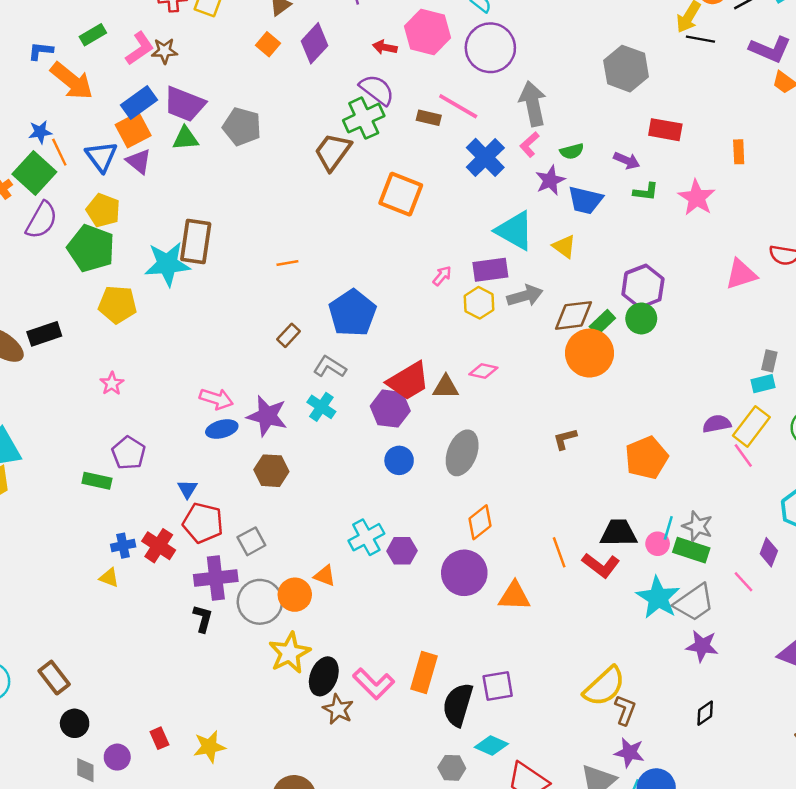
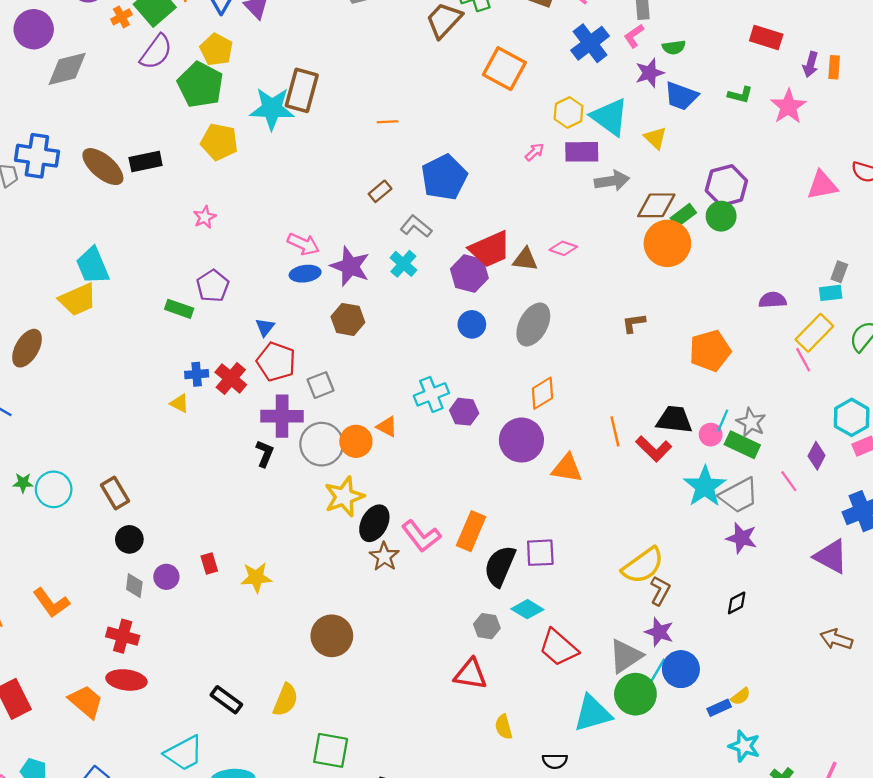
purple arrow: (627, 161) -> (811, 64), moved, turned 75
yellow hexagon: (479, 303) -> (568, 113), moved
purple semicircle: (717, 424) -> (773, 300), moved

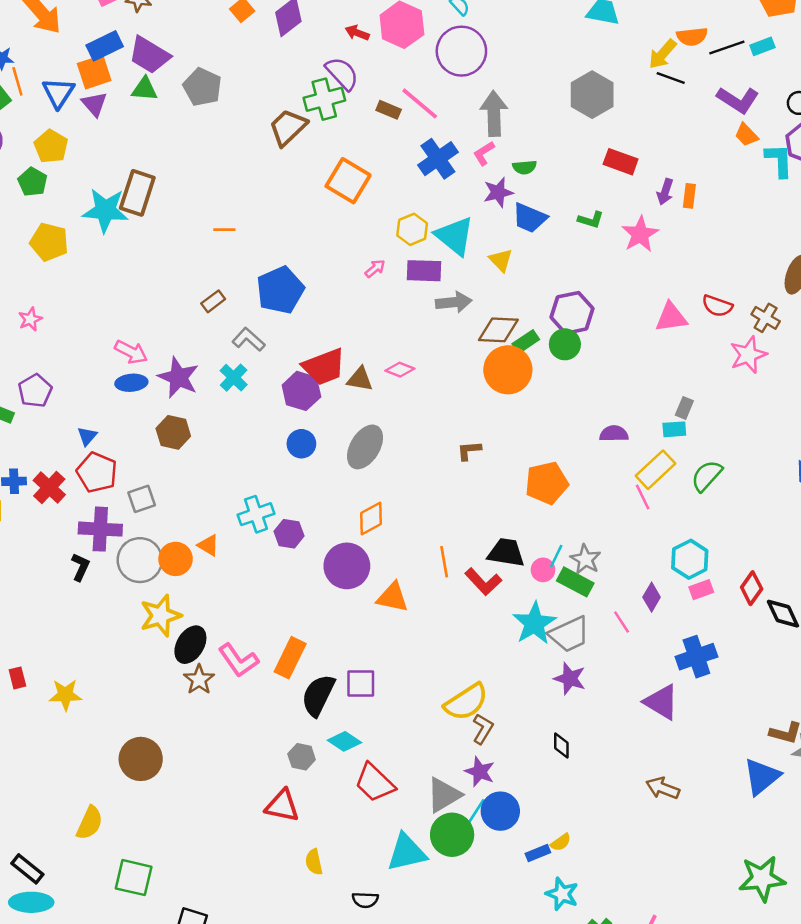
green pentagon: (200, 85) -> (33, 182), size x0.6
black diamond: (737, 603) -> (561, 745), turned -65
black rectangle: (226, 700) -> (27, 869), moved

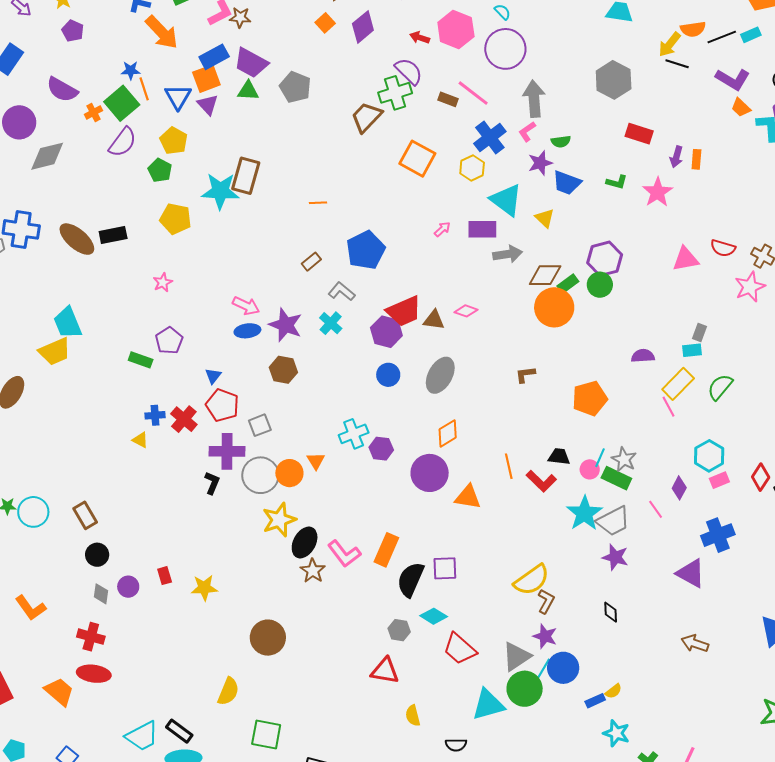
yellow hexagon: (412, 229) -> (472, 168), moved
orange triangle: (208, 545) -> (316, 461), turned 30
black trapezoid: (506, 553) -> (559, 457), size x0.7

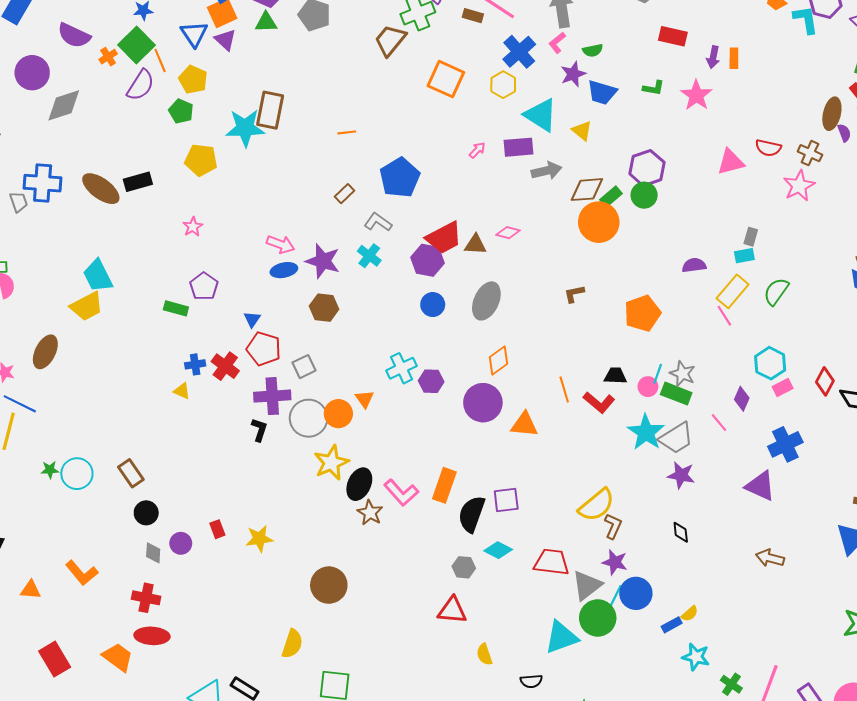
orange line: (144, 89) -> (160, 60), moved
red trapezoid: (460, 649) -> (552, 562), moved, turned 150

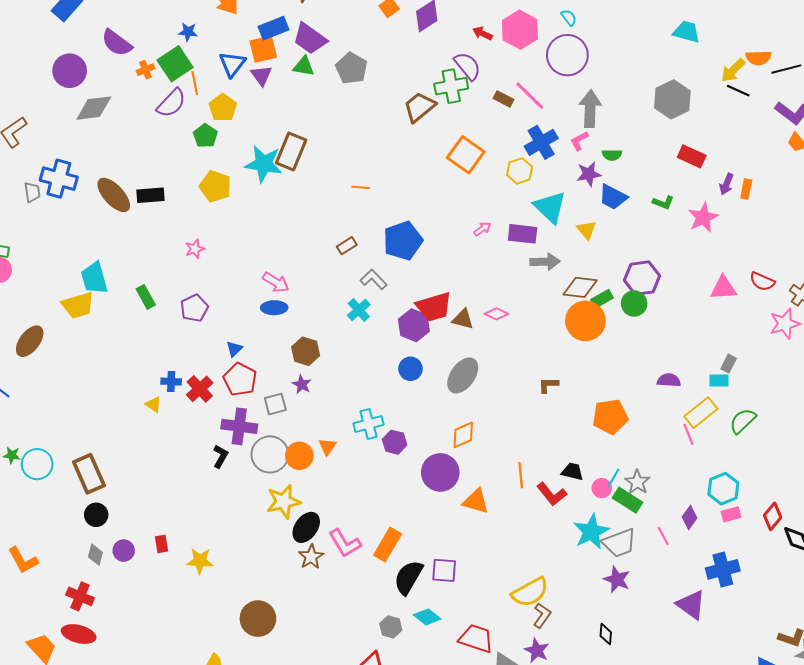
purple star: (323, 261) -> (302, 384), moved, size x0.6
green rectangle: (176, 308) -> (146, 297), moved, turned 35
brown rectangle: (131, 473) -> (89, 474), size x1.4

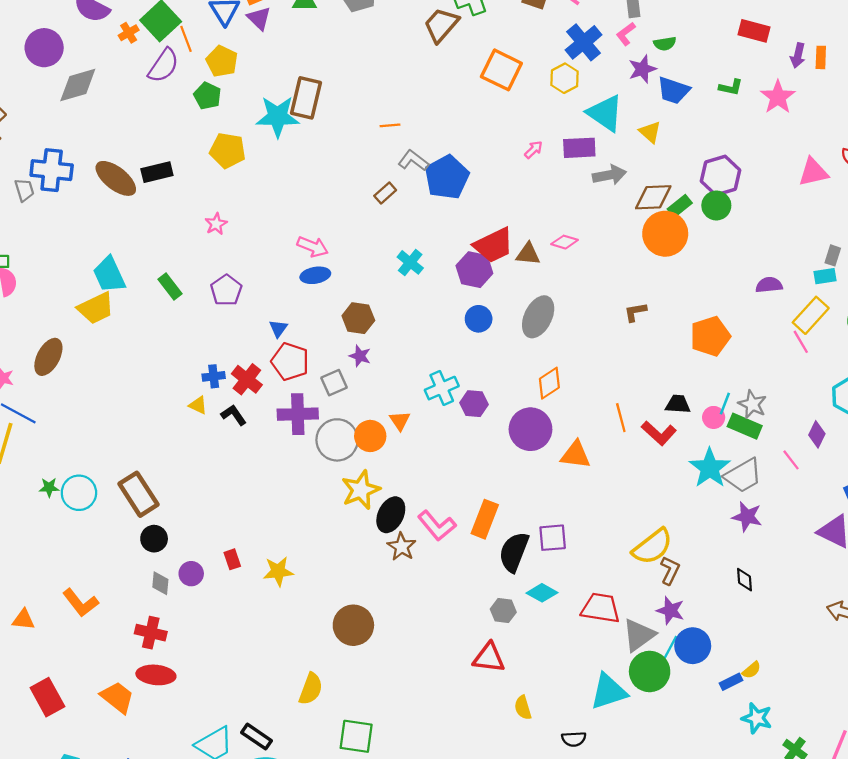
gray L-shape: (374, 279) -> (413, 160), moved
black L-shape: (220, 456) -> (234, 415), moved, turned -55

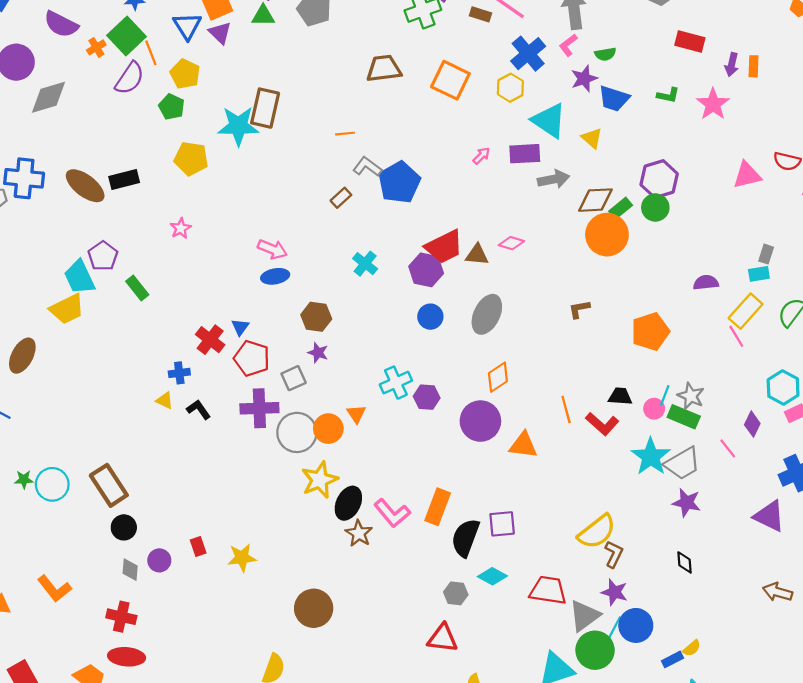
brown trapezoid: (441, 25) -> (384, 69), moved, turned 42
purple pentagon: (226, 290) -> (103, 256), moved
red cross: (247, 379) -> (210, 340), moved

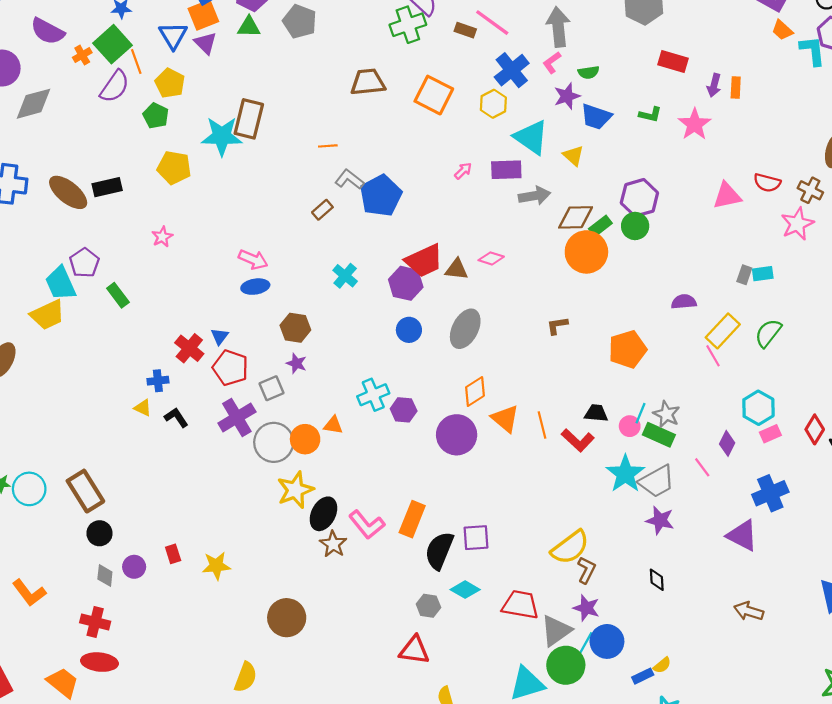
cyan rectangle: (759, 274) -> (763, 274), moved
purple cross: (259, 408) -> (237, 417), turned -30
orange triangle: (356, 414) -> (333, 425), turned -48
orange triangle: (523, 445) -> (505, 419), moved, turned 32

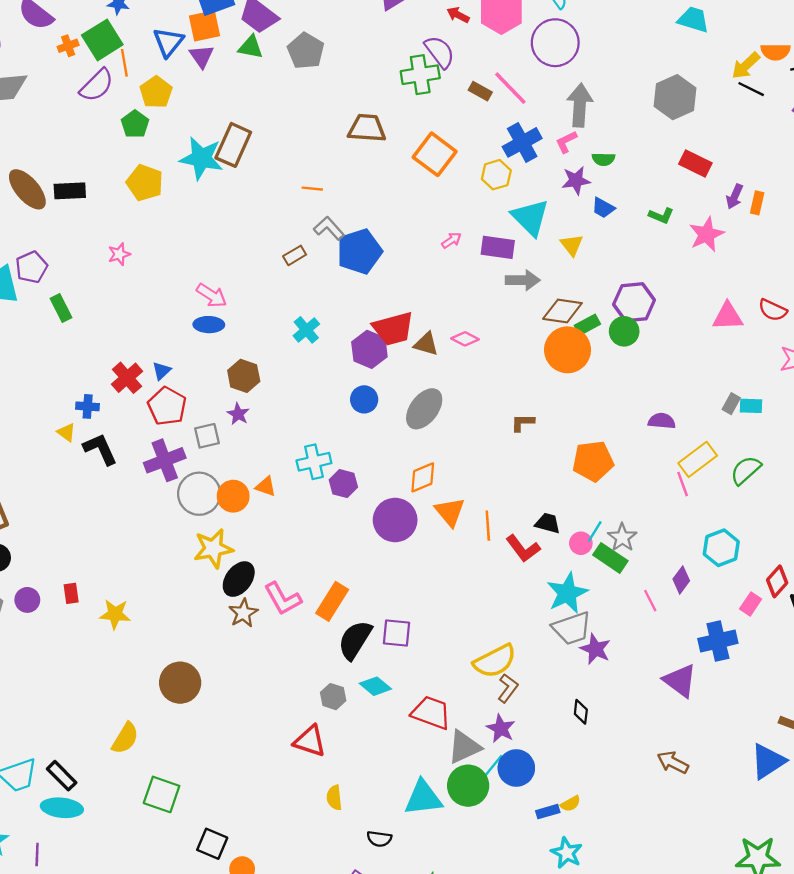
blue trapezoid: (596, 117) -> (603, 208), size x0.7
black L-shape: (176, 417) -> (100, 449), size x1.4
pink rectangle: (770, 434) -> (751, 604), moved, turned -42
gray trapezoid: (657, 481) -> (572, 628), moved

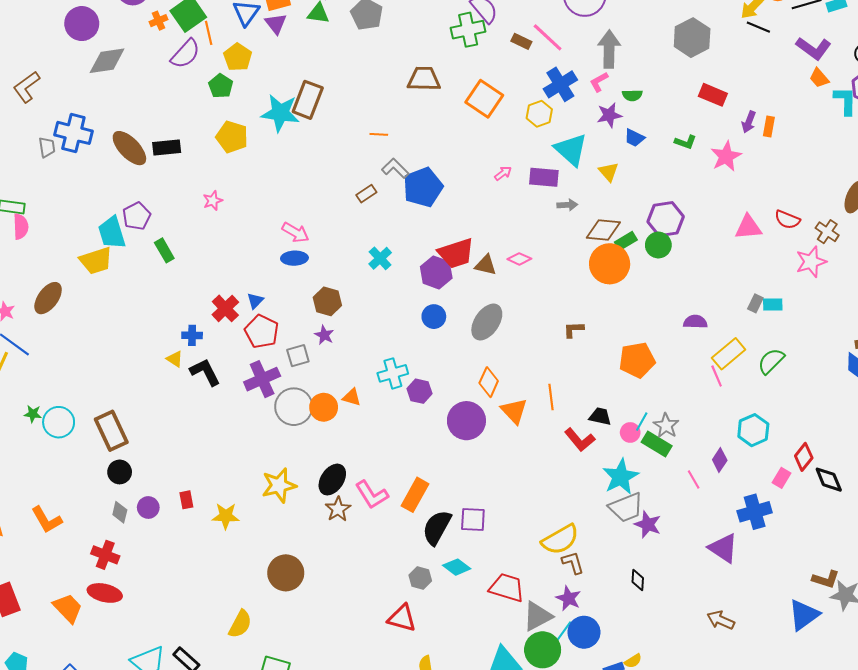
gray arrow: (523, 280) -> (567, 205), size x0.7
orange diamond: (423, 477) -> (489, 382), turned -40
orange line: (488, 526) -> (551, 397), moved
yellow star: (213, 548) -> (279, 485), moved
brown L-shape: (508, 688) -> (573, 563), turned -50

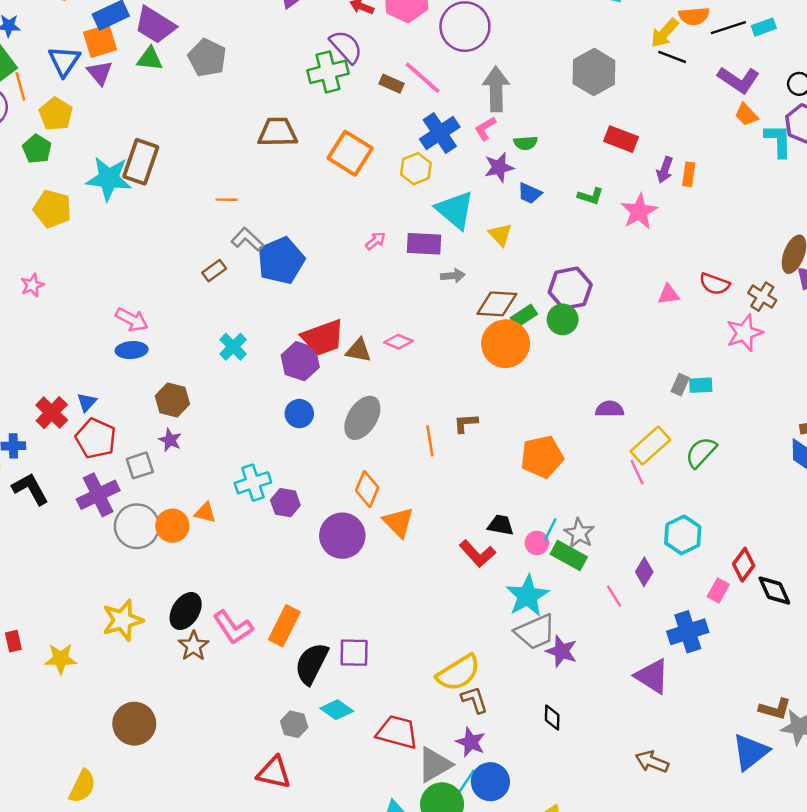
pink triangle: (748, 227) -> (668, 295), size x0.7
orange line: (551, 397) -> (430, 441), moved

